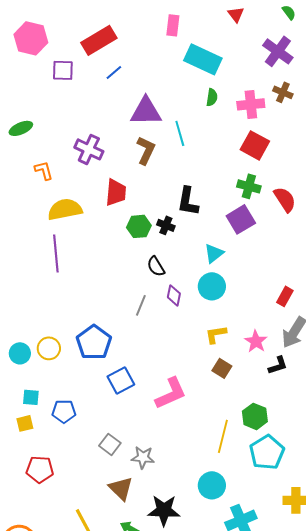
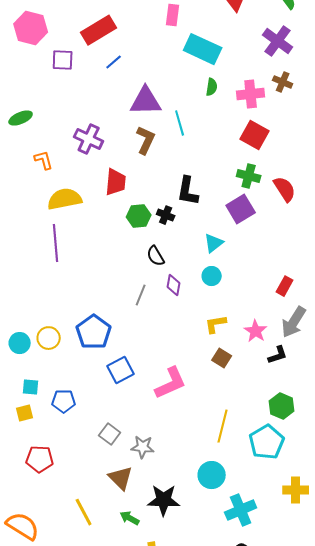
cyan circle: (212, 286) -> (212, 276), size x0.7
green hexagon: (255, 416) -> (282, 406), moved

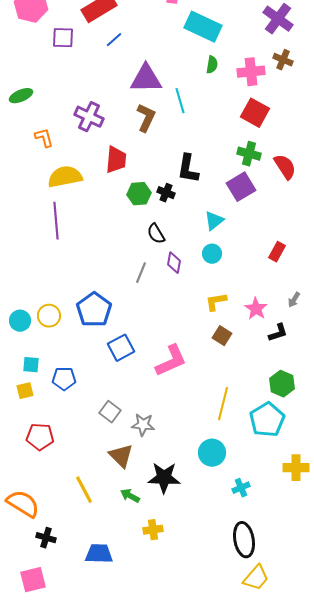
red rectangle: (285, 286) -> (277, 252), moved
gray arrow: (294, 322) -> (294, 300), size x0.5
cyan cross: (241, 510) -> (241, 488), size x0.6

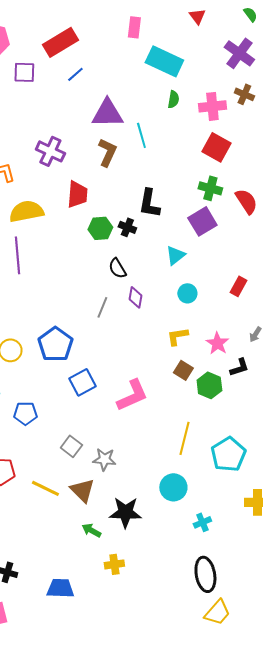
cyan circle: (212, 254) -> (187, 293), moved
green hexagon: (282, 384) -> (209, 385), moved
yellow line: (84, 490) -> (45, 488), moved, turned -36

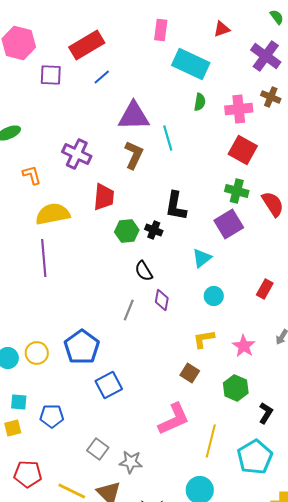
red triangle: (197, 16) -> (222, 29), moved, turned 48
black L-shape: (239, 367) -> (266, 413), moved, turned -40
brown square: (183, 370) -> (190, 373), moved
pink L-shape: (132, 395) -> (174, 419), moved

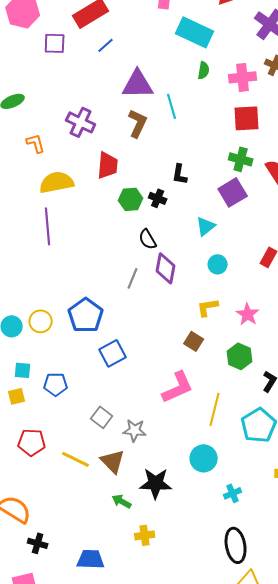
red square: (243, 150) -> (247, 118), turned -32
black L-shape: (176, 206) -> (180, 174), size x0.7
purple diamond: (162, 300) -> (166, 268), size x1.4

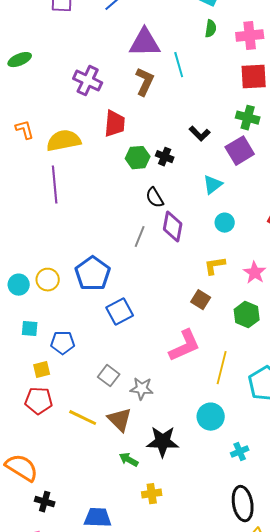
orange L-shape: (36, 143) -> (25, 130), moved
black L-shape: (180, 174) -> (200, 134), moved, turned -55
yellow square: (17, 396) -> (42, 370), moved

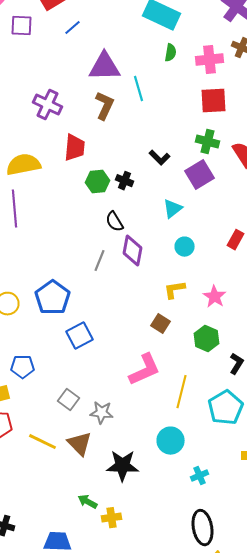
green arrow: (129, 460) -> (88, 502), moved

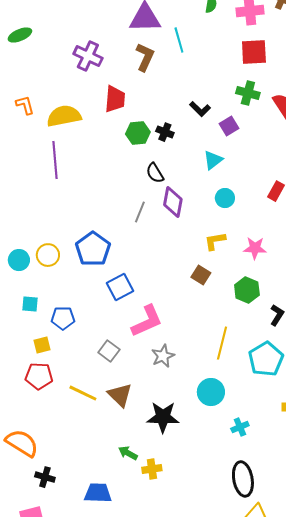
purple square: (200, 175) -> (229, 126), moved, size x0.7
pink star: (214, 297) -> (255, 248), turned -30
pink L-shape: (144, 370) -> (147, 321), moved
gray star: (102, 413) -> (163, 356), moved, turned -30

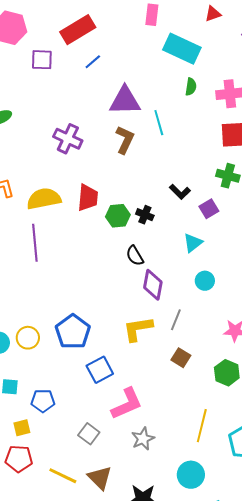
red trapezoid: (115, 99) -> (88, 198), moved
gray line: (140, 212) -> (176, 320), moved
yellow L-shape: (215, 241) -> (138, 329), moved, size x1.4

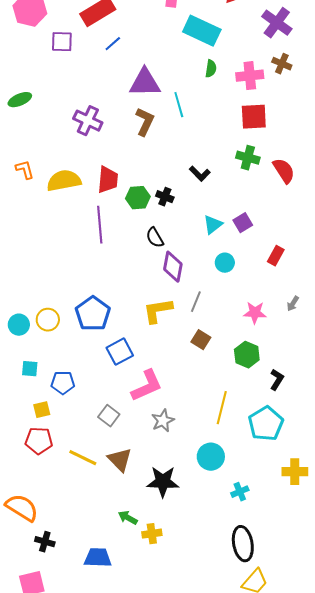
purple square: (209, 209) -> (243, 223), moved
purple line: (35, 243) -> (100, 225), moved

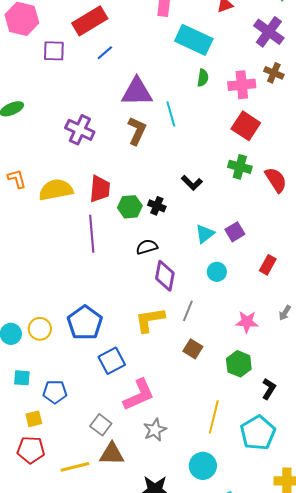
red square: (254, 117) -> (246, 126), turned 36
black semicircle: (155, 238) -> (147, 247), turned 105
yellow line: (83, 458) -> (75, 467), turned -40
brown triangle: (120, 460) -> (112, 454), moved, turned -44

